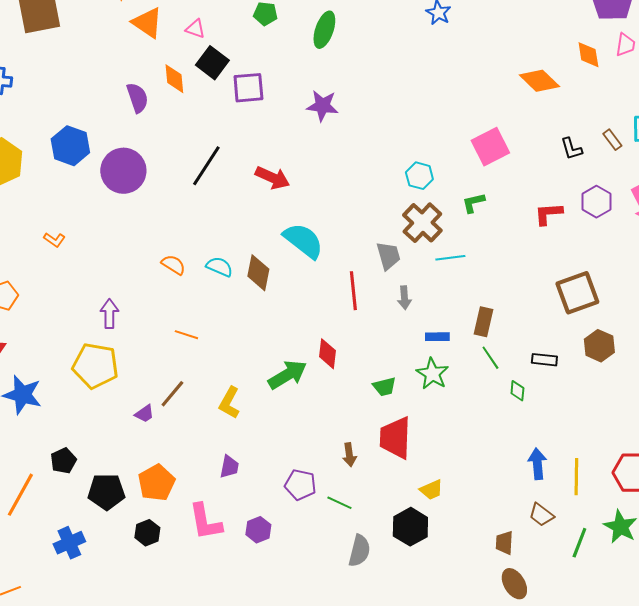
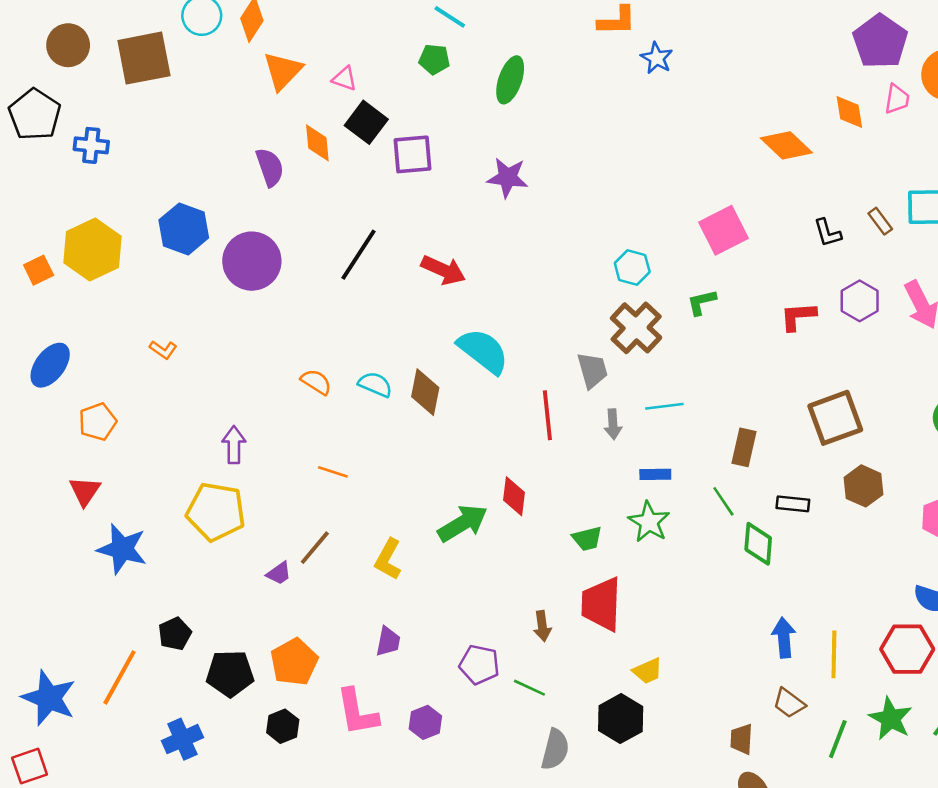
orange triangle: (147, 23) -> (283, 71), turned 40
cyan line: (450, 258) -> (664, 406), moved
brown rectangle: (483, 322) -> (744, 447), moved
green diamond: (517, 391) -> (758, 544), size x1.6

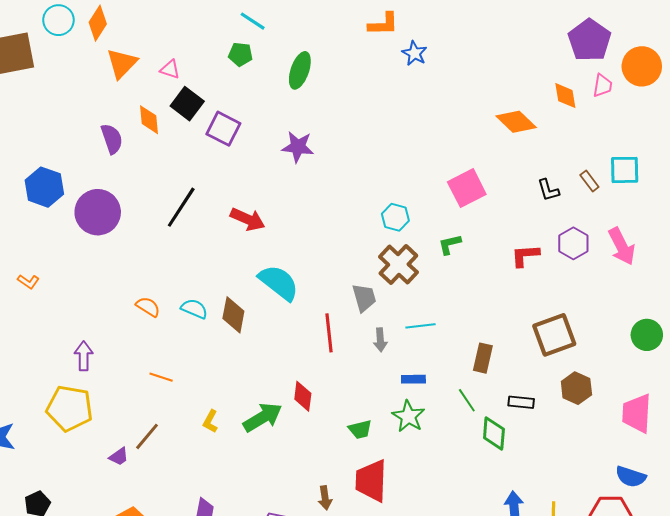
purple square: (412, 154) -> (223, 129), turned 32
yellow L-shape: (388, 559) -> (210, 421), moved, size x0.7

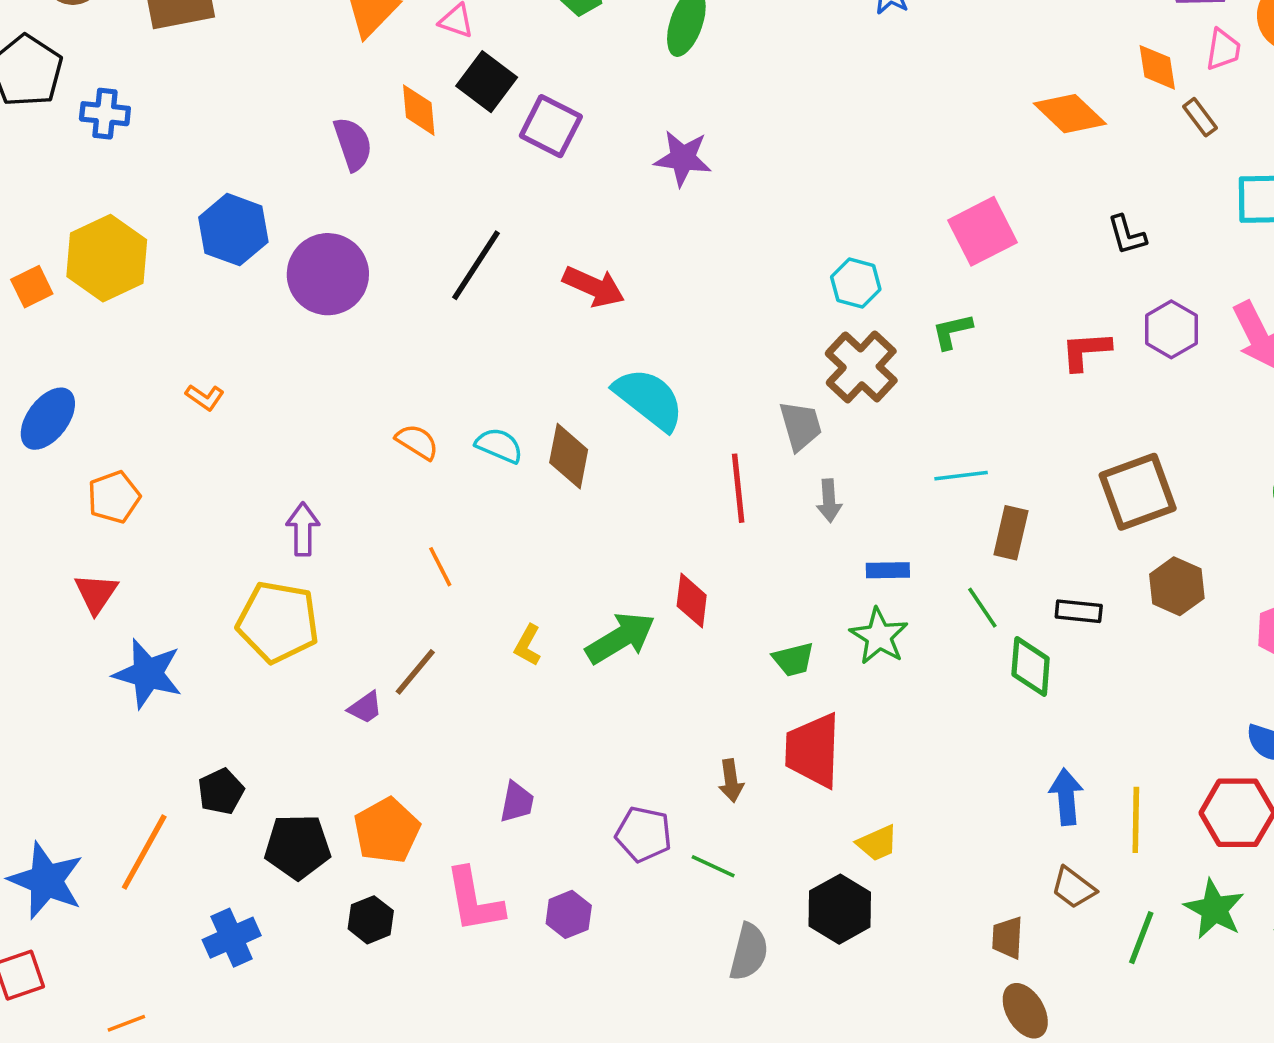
brown rectangle: (589, 181) -> (1200, 117), moved
cyan line: (421, 326) -> (961, 476), moved
orange line: (161, 377) -> (440, 567), turned 45

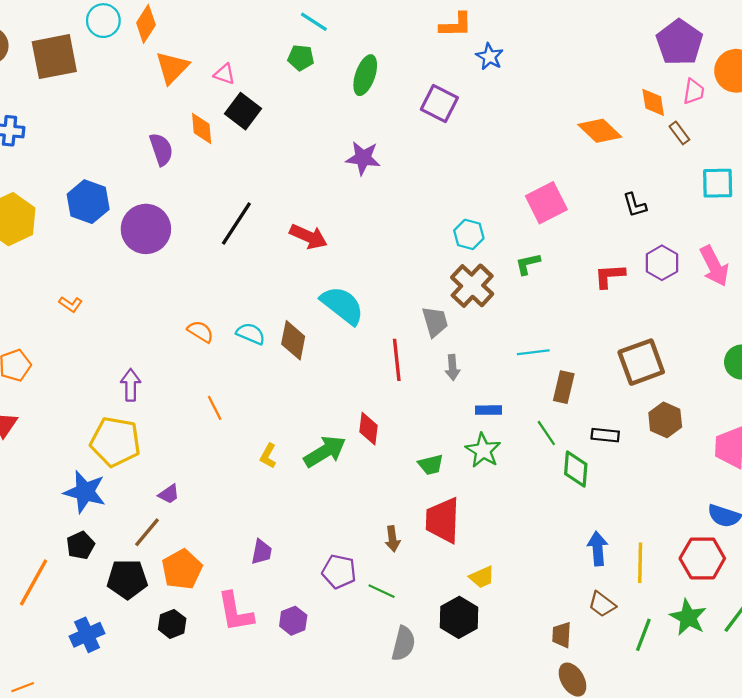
purple square: (551, 126) -> (439, 103), moved
brown line: (415, 672) -> (147, 532), moved
blue star: (148, 674) -> (85, 492), moved

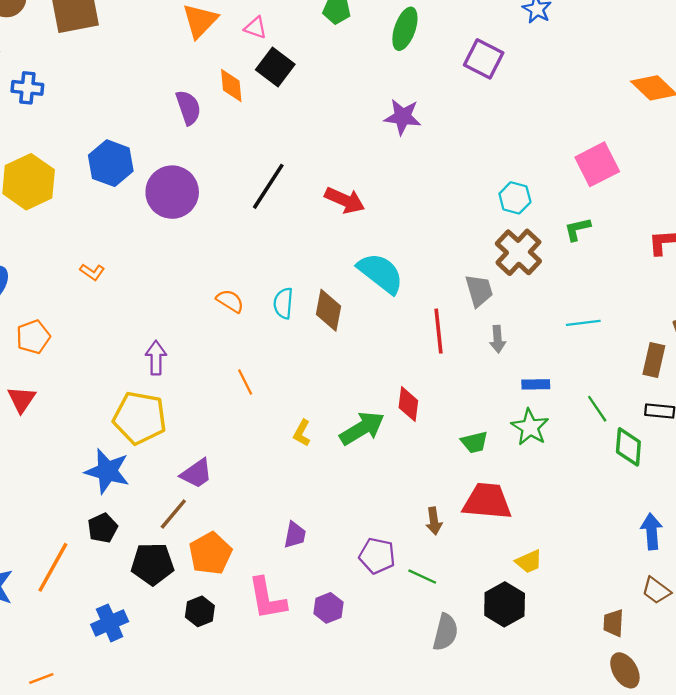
cyan semicircle: (251, 334) -> (283, 303), turned -108
brown rectangle: (564, 387) -> (654, 360), moved
purple trapezoid: (169, 494) -> (196, 474), size x1.4
red trapezoid: (443, 520) -> (487, 501), turned 93

